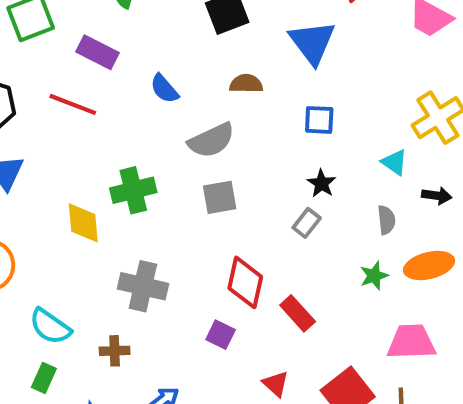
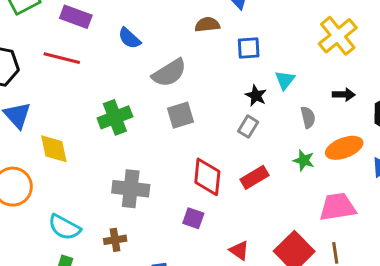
brown semicircle: (246, 84) -> (207, 25), moved
cyan triangle: (395, 162) -> (285, 80), moved, turned 40
yellow diamond: (83, 223) -> (54, 149), moved
green star: (374, 276) -> (304, 160), turned -30
red rectangle: (298, 313) -> (255, 177), moved, turned -72

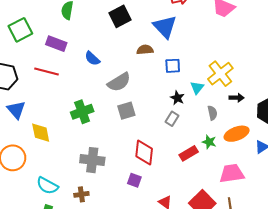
yellow cross: (338, 36) -> (220, 74), moved
red rectangle: (255, 177) -> (189, 153), moved

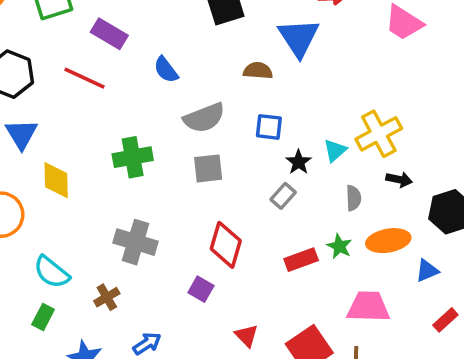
blue square: (173, 66) -> (269, 127), moved
brown cross: (81, 194) -> (107, 297), turned -32

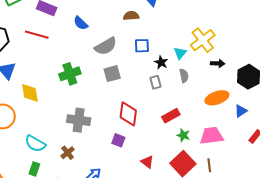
gray rectangle: (283, 196) -> (156, 82), turned -48
gray semicircle: (353, 198) -> (184, 76), moved
green star: (339, 246) -> (183, 135), moved

